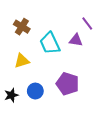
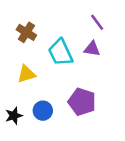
purple line: (87, 24) -> (97, 22), moved

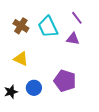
cyan trapezoid: (60, 53) -> (48, 27), moved
yellow triangle: (26, 74) -> (21, 59), turned 42

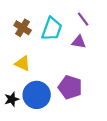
cyan trapezoid: (48, 27) -> (52, 29), turned -135
blue circle: (34, 88) -> (37, 95), size x1.6

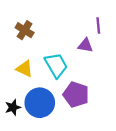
purple line: (83, 19) -> (98, 25), moved, turned 32
cyan trapezoid: (52, 29) -> (56, 65), moved, turned -50

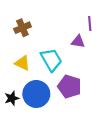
brown cross: (25, 30) -> (22, 28), turned 35

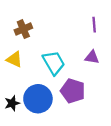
purple triangle: (78, 42) -> (92, 57), moved
yellow triangle: (22, 63) -> (14, 59), moved

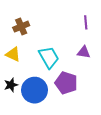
black star: (12, 103) -> (11, 85), moved

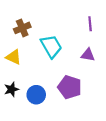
cyan trapezoid: (49, 57) -> (51, 46), moved
blue circle: (35, 90) -> (36, 95), size x0.7

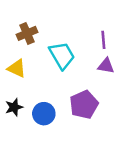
purple line: (90, 24) -> (103, 40), moved
purple pentagon: (70, 87) -> (84, 105), turned 30

